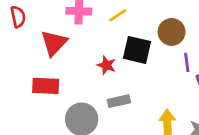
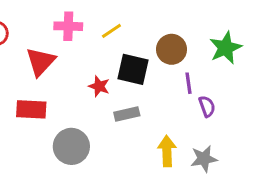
gray rectangle: (119, 101) -> (127, 114), moved

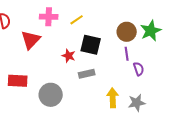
brown circle: (172, 49) -> (127, 32), moved
red rectangle: (31, 109) -> (18, 81), moved

